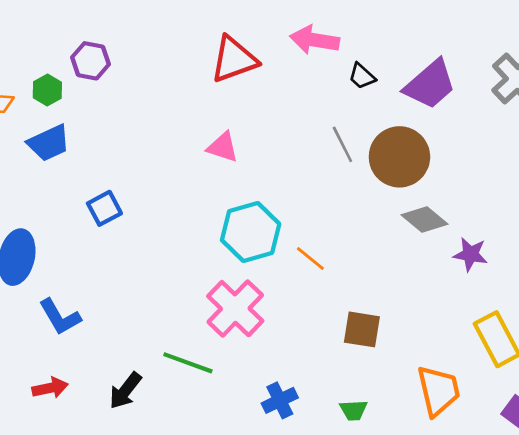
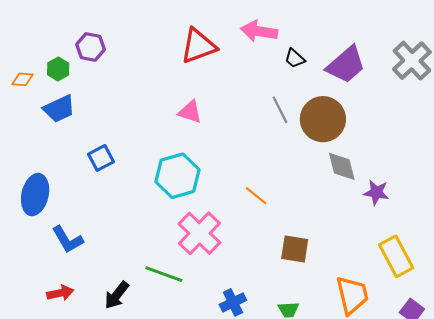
gray diamond: (425, 219) -> (342, 166), turned 36
cyan hexagon: (251, 232) -> (177, 176), moved

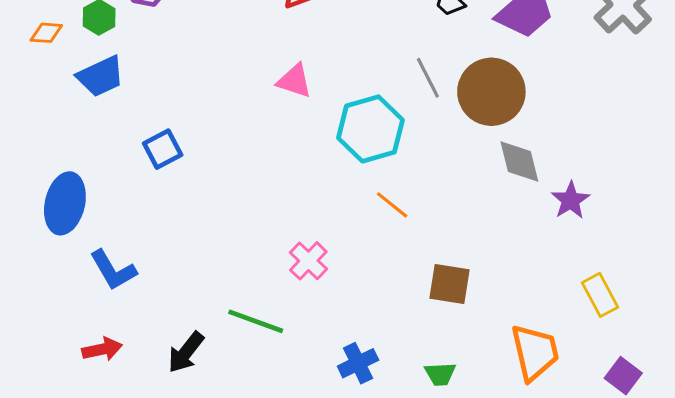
cyan hexagon: (177, 176) -> (370, 129), moved
purple star: (376, 192) -> (571, 200), turned 30
pink cross: (199, 233) -> (308, 261), size x0.6
yellow rectangle: (396, 256) -> (600, 295), size x0.7

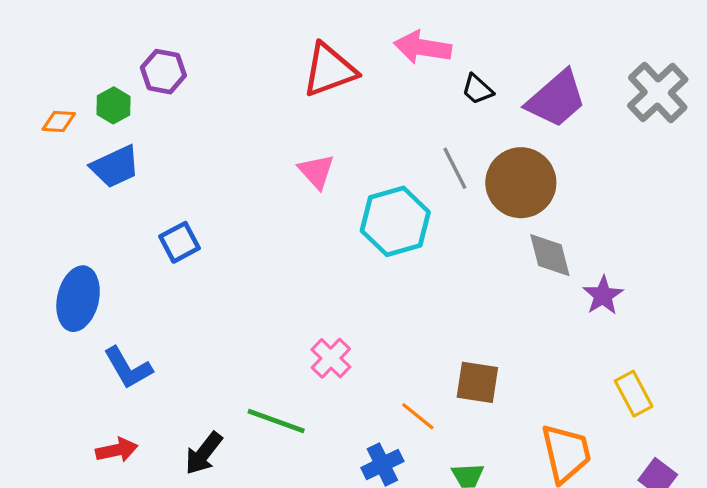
pink triangle: (294, 81) -> (316, 171), turned 30
orange line: (392, 205) -> (418, 416), moved

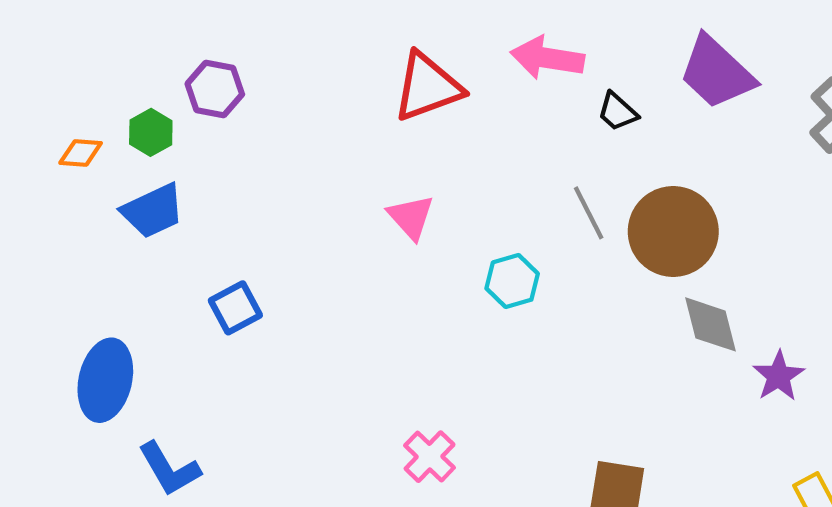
purple trapezoid: (556, 99) -> (717, 72), moved, turned 84
cyan hexagon: (395, 221) -> (512, 281), size x0.6

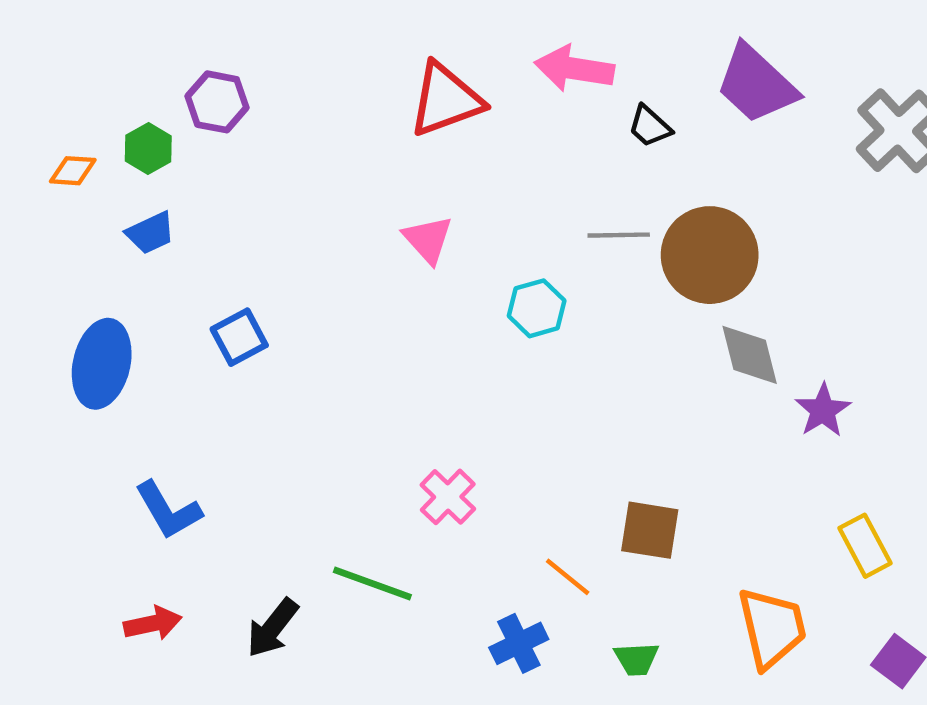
blue trapezoid: (153, 211) -> (150, 233), size x0.7
gray line: (589, 213) -> (619, 235), turned -64
blue ellipse: (105, 380) -> (102, 364), moved

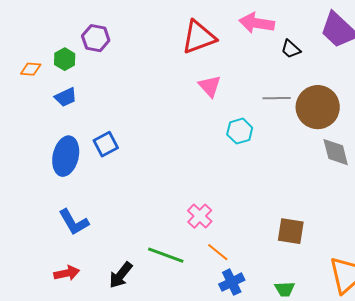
pink triangle: (428, 239) -> (210, 86), moved
blue ellipse: (102, 364) -> (66, 156), moved
orange line: (568, 577) -> (218, 252), moved

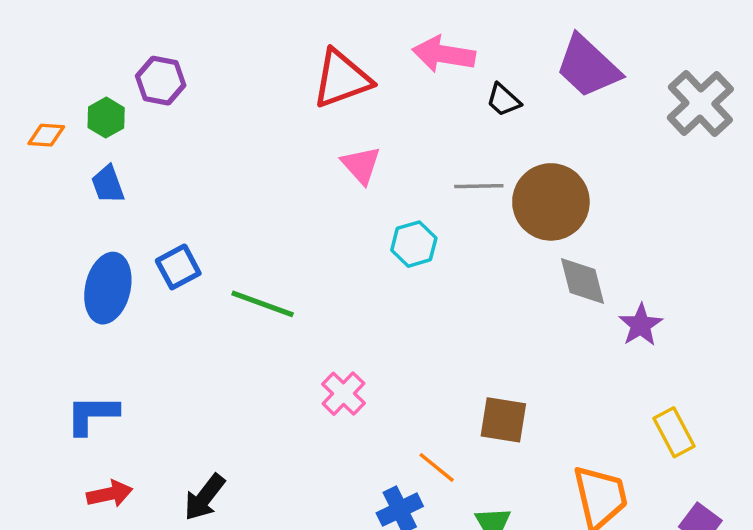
blue trapezoid: (66, 97) -> (108, 184), turned 95
blue L-shape: (74, 222) -> (92, 415), moved, turned 120
orange line: (218, 252) -> (437, 467), moved
green line: (166, 255) -> (263, 304), moved

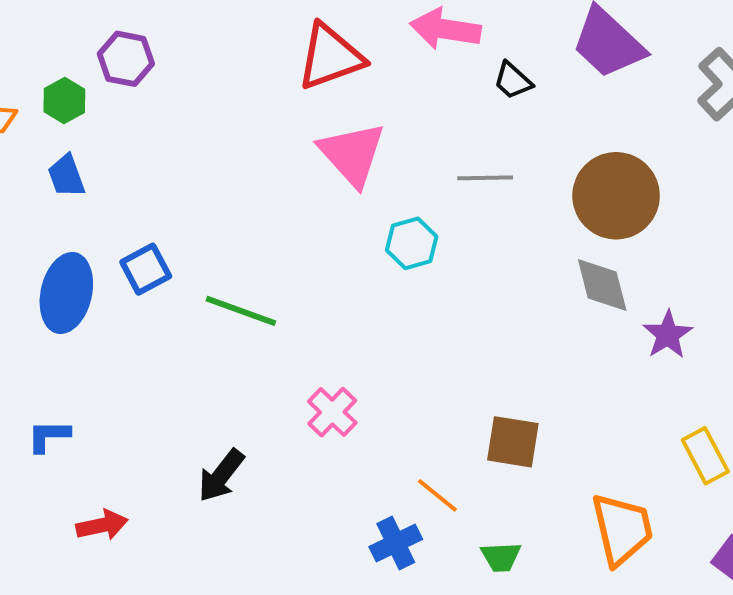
pink triangle: (361, 165) -> (352, 154), size x1.5
brown circle: (551, 202) -> (616, 196), moved
blue L-shape: (92, 415) -> (48, 436), size x0.7
red arrow: (110, 494) -> (102, 525), moved
black arrow: (205, 497) -> (221, 476), moved

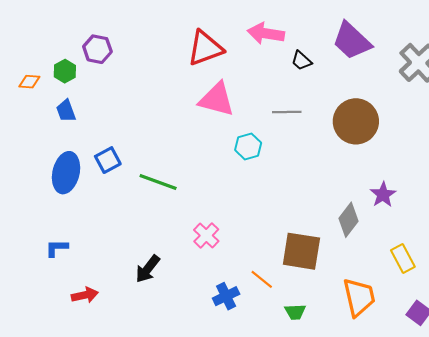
pink triangle: (352, 154) -> (217, 99), turned -33
gray diamond: (602, 285) -> (349, 220), moved, turned 52
brown square: (513, 442) -> (301, 251), size x1.4
blue cross: (396, 543) -> (226, 296), moved

